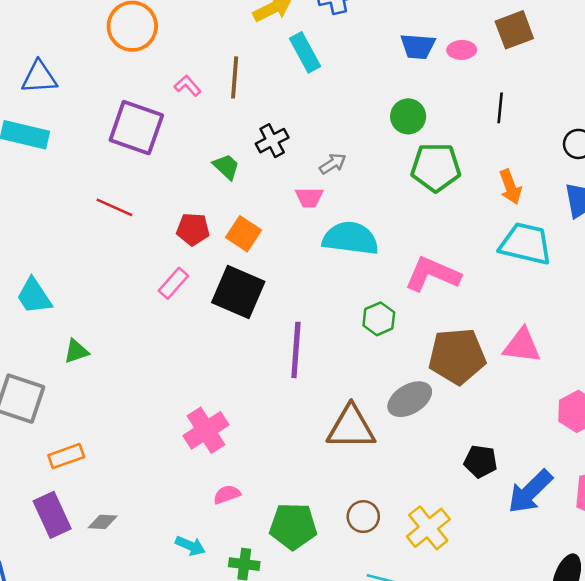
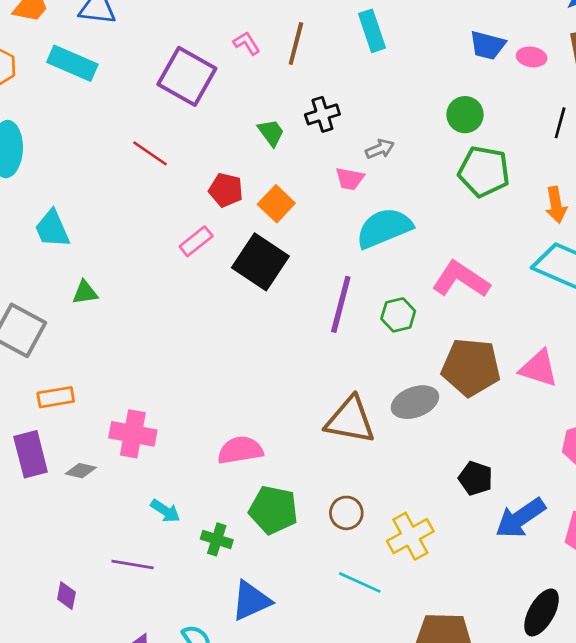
cyan semicircle: (350, 238) -> (384, 228), turned -40
purple line: (296, 350) -> (341, 304), moved
pink cross: (206, 430) -> (133, 434), moved, turned 33
pink semicircle: (227, 495) -> (240, 450), moved, size x1.6

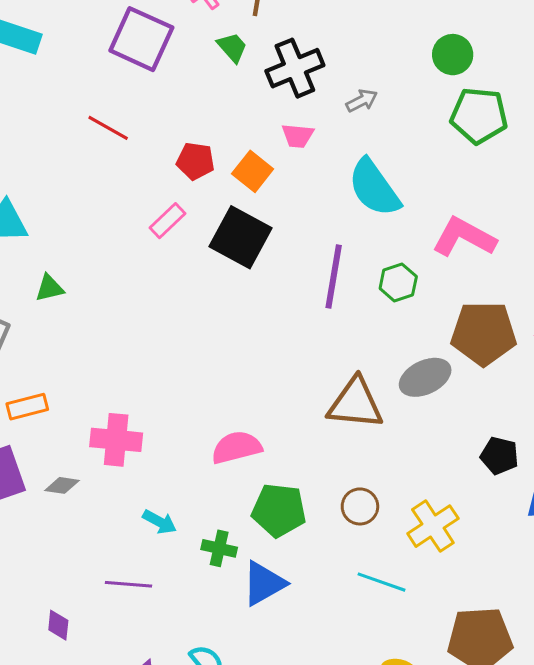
black cross: (322, 114) -> (295, 68), size x1.5
green trapezoid: (271, 133) -> (232, 47), moved
pink trapezoid: (350, 179) -> (298, 136), moved
cyan semicircle: (384, 228) -> (374, 188), turned -98
blue triangle: (251, 601) -> (264, 583), moved

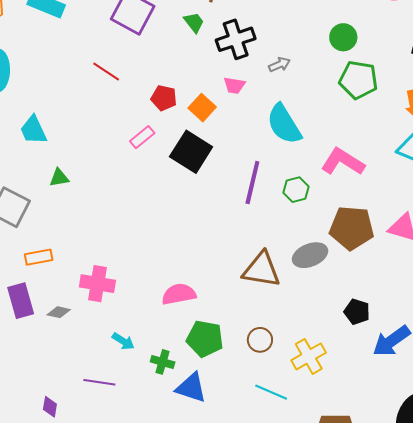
blue triangle: (264, 583) -> (191, 388), turned 44

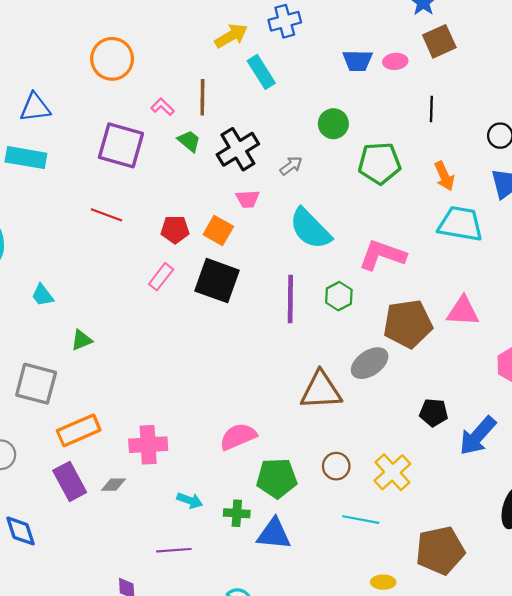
green circle: (343, 37) -> (333, 124), moved
cyan trapezoid: (33, 130) -> (42, 295), size x0.7
orange rectangle: (39, 257) -> (79, 430), size x1.4

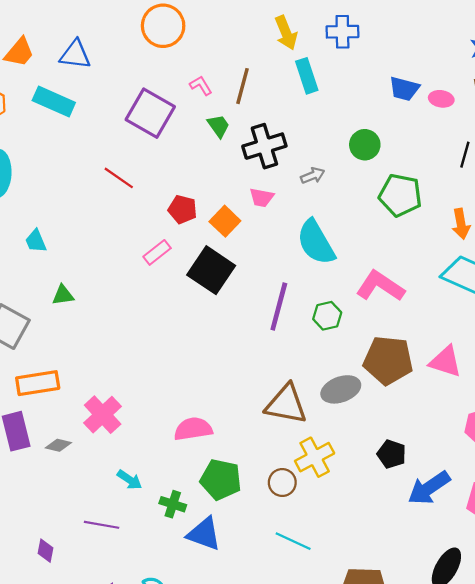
yellow arrow: (231, 36) -> (286, 33), turned 84
pink cross: (148, 445) -> (103, 415), turned 36
yellow cross: (392, 472) -> (315, 457), moved

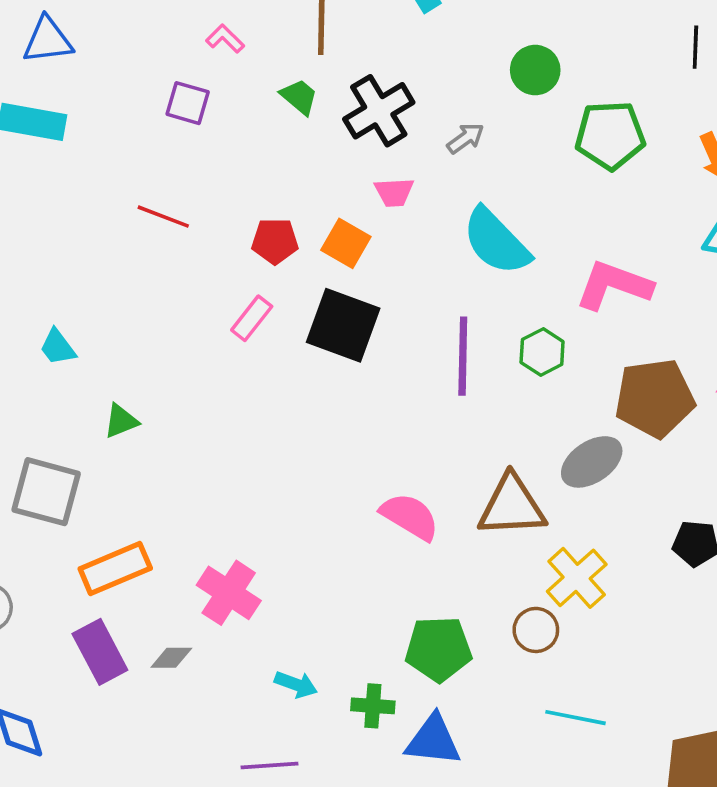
pink L-shape: (201, 86) -> (225, 39), moved
purple square: (150, 113) -> (188, 103), size x0.6
pink semicircle: (193, 429) -> (410, 517), moved, turned 54

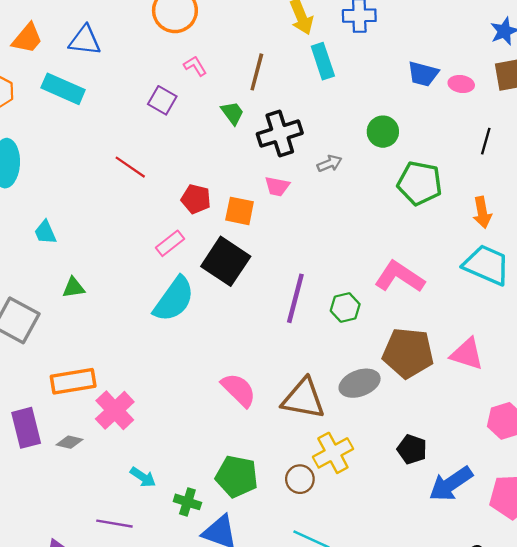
cyan semicircle: (496, 242) -> (174, 299), moved, turned -114
orange square: (346, 243) -> (240, 211), turned -32
orange rectangle: (115, 569) -> (73, 381), moved

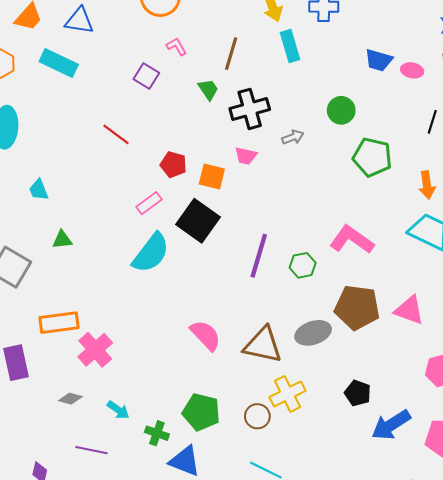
gray diamond: (70, 442) -> (70, 399), moved

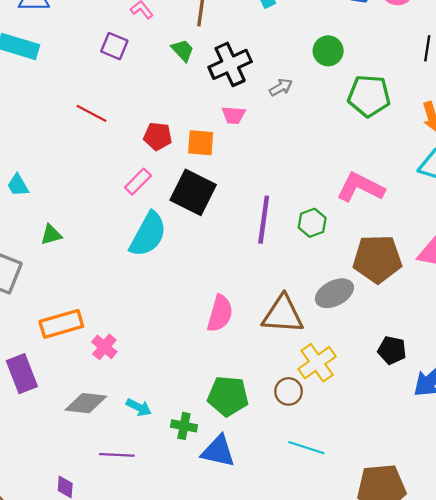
pink semicircle: (206, 335) -> (220, 313), turned 68
pink cross: (95, 350) -> (104, 347), size x0.7
gray diamond: (70, 399) -> (86, 403), size x1.6

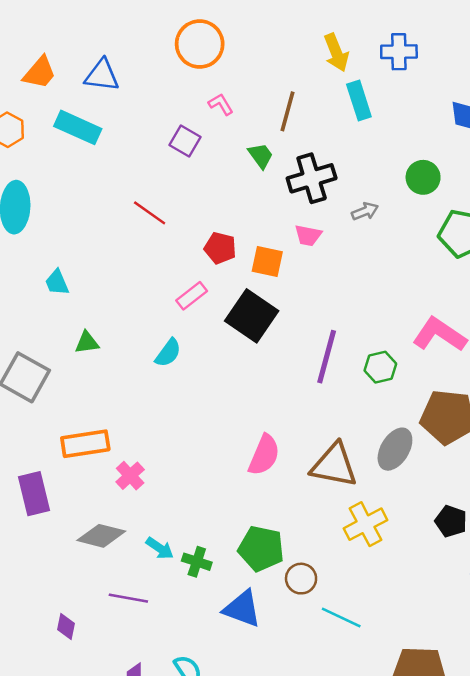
cyan semicircle: (148, 234) -> (168, 353), moved, size x0.6
gray ellipse: (334, 293) -> (395, 449), turned -39
brown circle: (289, 391) -> (301, 579), moved
green cross: (184, 426) -> (197, 562), moved

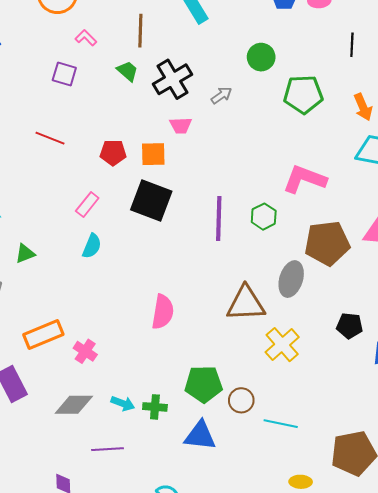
pink rectangle: (192, 296) -> (87, 205), moved
pink semicircle: (264, 455) -> (163, 312), moved

